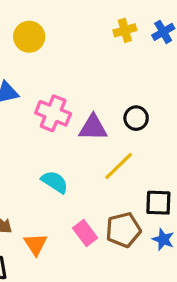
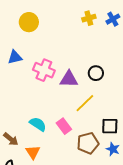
cyan semicircle: (55, 182) -> (38, 124), moved
pink rectangle: (85, 233) -> (64, 126), moved

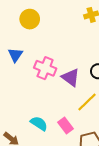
blue triangle: (15, 57) -> (15, 55), turned -42
purple triangle: (69, 79) -> (71, 77), turned 36

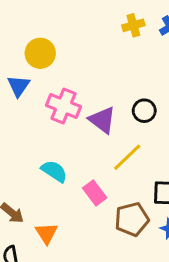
yellow circle: (30, 19) -> (40, 53), moved
cyan semicircle: (39, 123) -> (54, 171), moved

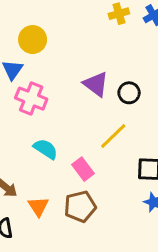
pink cross: (64, 106) -> (31, 99), moved
purple triangle: (102, 120) -> (96, 84), moved
brown pentagon: (132, 219) -> (80, 207), moved

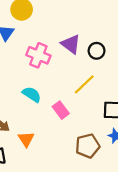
pink cross: (31, 99) -> (38, 55), moved
brown pentagon: (80, 207) -> (88, 146), moved

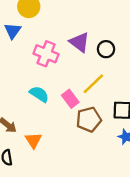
pink rectangle: (61, 110) -> (70, 99), moved
brown pentagon: (88, 146) -> (89, 120), moved

